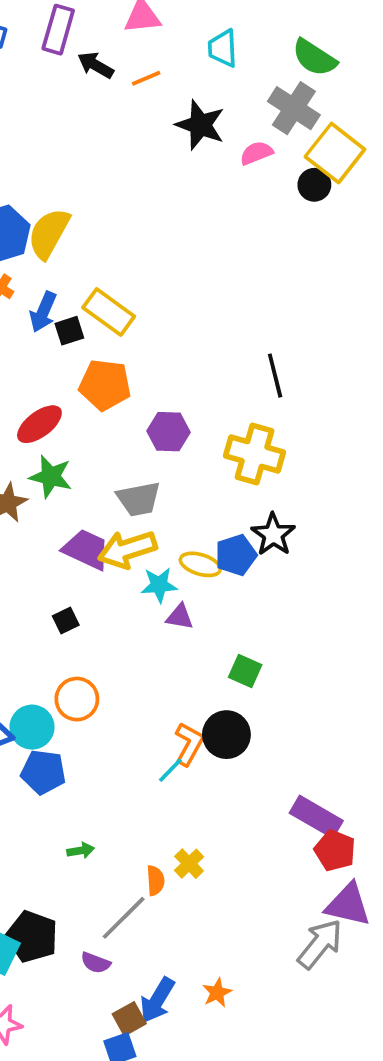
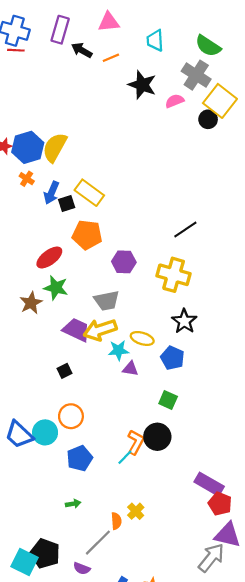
black line: (275, 376) -> (185, 229), turned 70
blue pentagon: (236, 555) -> (172, 358), moved, turned -30
blue pentagon: (43, 772) -> (80, 458), moved, turned -30

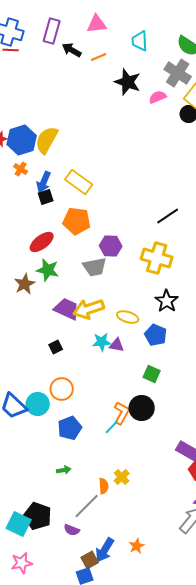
black square: (67, 204) -> (46, 197), moved
gray trapezoid: (107, 301) -> (95, 267), moved
cyan star: (118, 350) -> (102, 342), moved

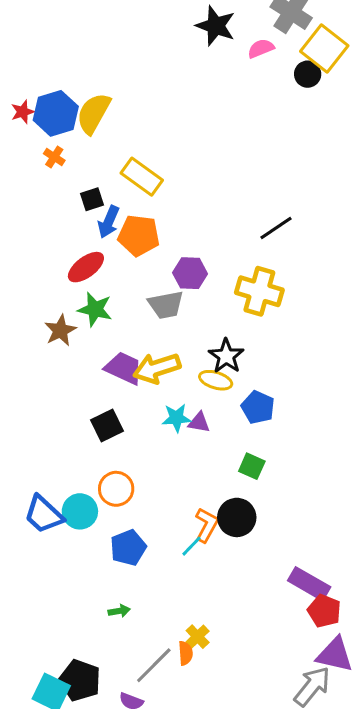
blue arrow: (44, 182) -> (109, 222), moved
black star: (167, 301) -> (226, 356), moved
black square: (56, 347) -> (107, 425), size x1.5
yellow cross: (122, 477) -> (198, 637), moved
orange semicircle: (104, 486) -> (185, 653), moved

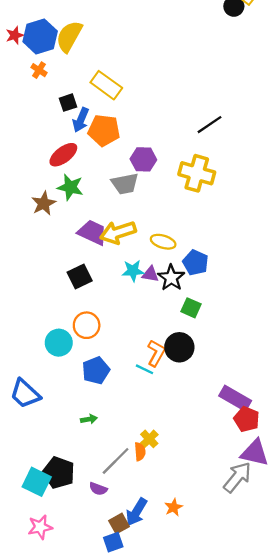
black star: (226, 356) -> (171, 278), moved
blue trapezoid: (44, 514) -> (25, 394), moved
cyan line: (192, 546) -> (145, 369), turned 72

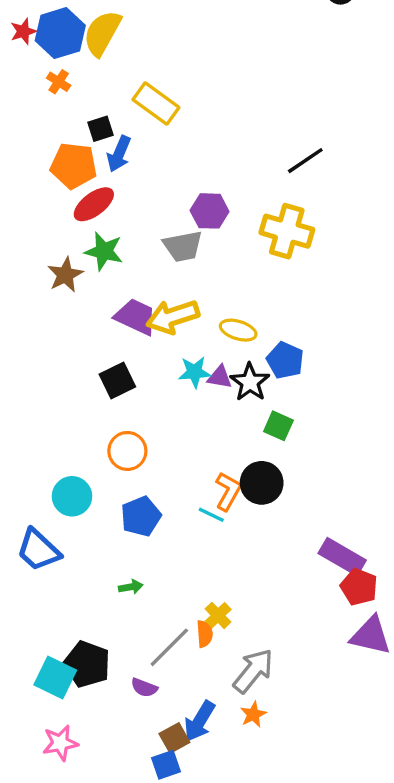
orange pentagon: (104, 130) -> (74, 166), moved
cyan circle: (59, 343) -> (72, 496), moved
gray arrow: (237, 477) -> (253, 671), moved

